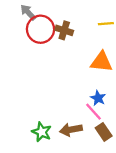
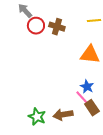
red circle: (41, 29) -> (36, 26), size x0.7
brown rectangle: (104, 132) -> (92, 108), moved

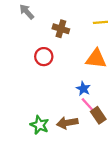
red circle: (36, 26) -> (44, 57), moved
blue star: (87, 87) -> (83, 89), moved

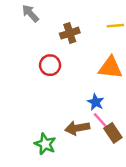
brown cross: (61, 29) -> (70, 33), turned -35
brown arrow: (67, 123) -> (77, 128), moved

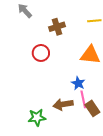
pink line: (102, 122) -> (83, 99), turned 30
green star: (45, 144) -> (37, 117), turned -30

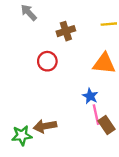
brown arrow: (63, 104) -> (45, 126), moved
green star: (37, 117) -> (22, 135), moved

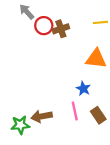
red circle: (47, 61) -> (44, 26), moved
pink line: (96, 115) -> (75, 111), moved

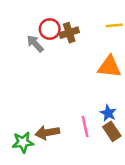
gray arrow: (27, 12) -> (35, 44), moved
blue star: (83, 89) -> (108, 113), moved

